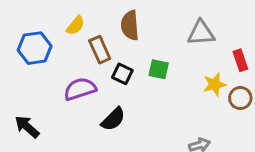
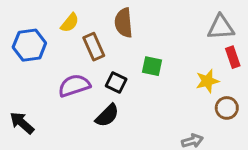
gray triangle: (201, 33) -> (221, 27), moved
black square: (122, 74) -> (116, 83), moved
brown circle: (240, 98) -> (227, 108), moved

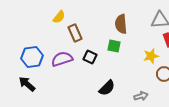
brown semicircle: (124, 23) -> (121, 24), moved
blue hexagon: (29, 45) -> (32, 57), moved
black semicircle: (107, 115) -> (107, 88), moved

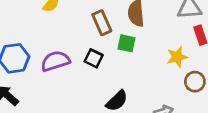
brown rectangle: (75, 33) -> (102, 23), moved

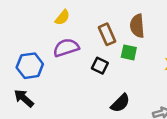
purple semicircle: (55, 61) -> (66, 48), moved

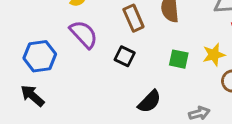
purple semicircle: (66, 48) -> (84, 34), turned 65
green square: (129, 52) -> (179, 59), moved

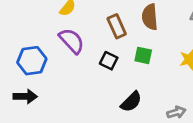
green square: (179, 59) -> (143, 55), moved
black arrow: (32, 96) -> (25, 96), turned 140

